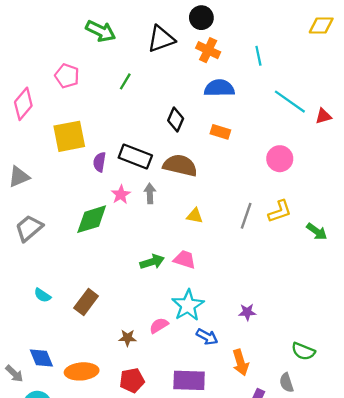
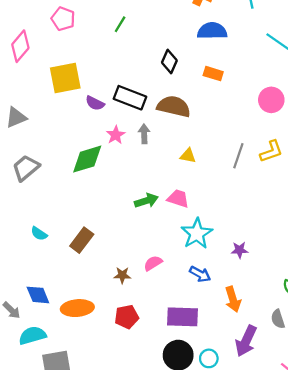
purple semicircle: (99, 162) -> (95, 103), turned -72
cyan star: (188, 305) -> (197, 234), moved

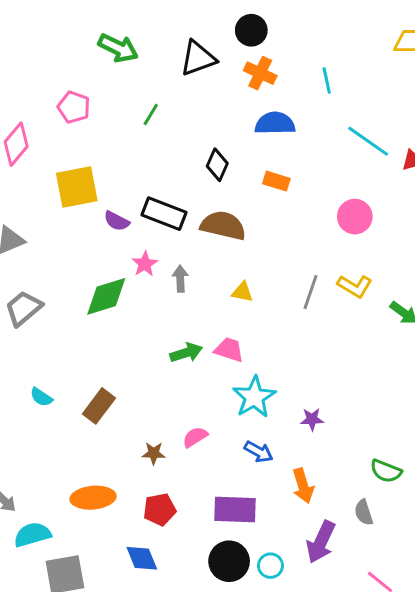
gray arrow: (144, 134) -> (180, 279), moved
yellow L-shape: (271, 151) -> (355, 286), turned 50
blue diamond: (38, 295) -> (142, 558), moved

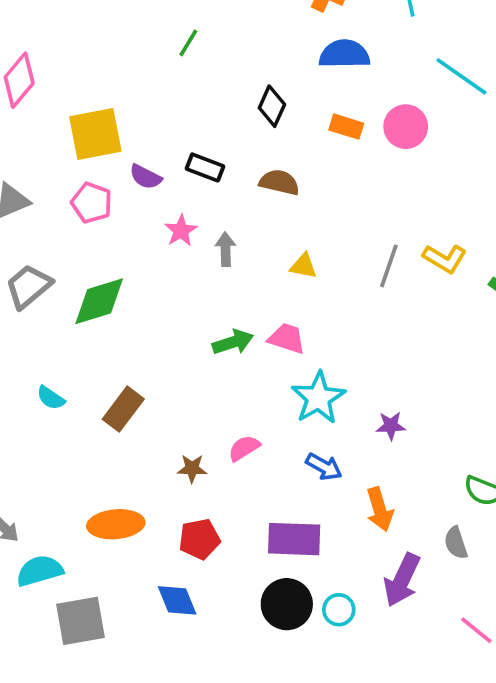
pink pentagon: (74, 107) -> (92, 203), moved
black rectangle: (164, 214) -> (205, 167), size x0.7
pink circle: (355, 217) -> (406, 127), moved
brown semicircle: (223, 225) -> (279, 182), size x0.7
green diamond: (106, 296) -> (99, 301), moved

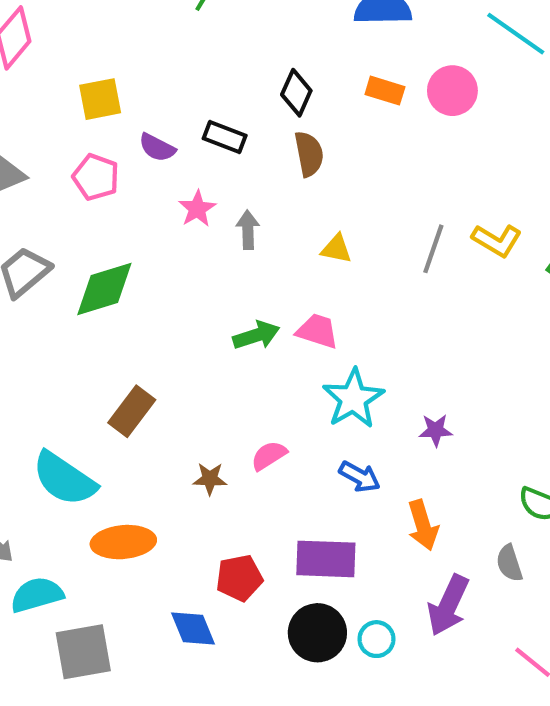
black diamond: (272, 106) -> (296, 93), moved
yellow square: (95, 134) -> (100, 99), size x0.7
brown semicircle: (279, 182) -> (309, 154), turned 66
cyan semicircle: (51, 398) -> (64, 479), moved, size x2.0
red pentagon: (199, 539) -> (239, 578), moved

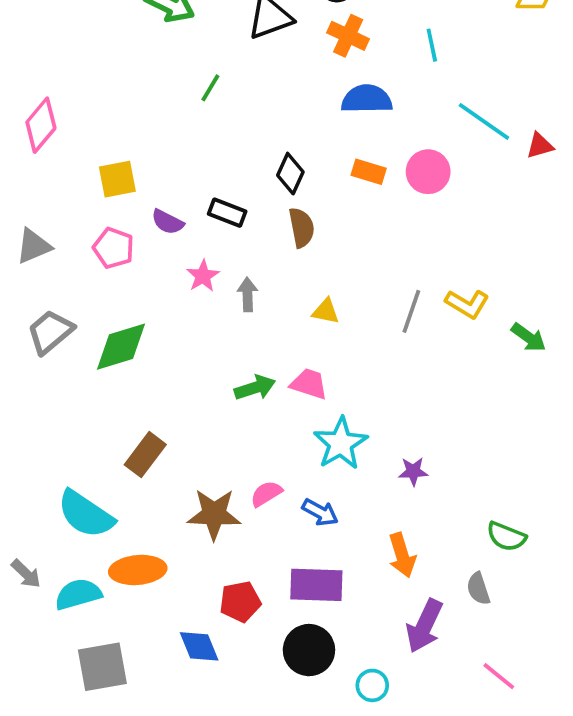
blue arrow: (360, 477) -> (320, 512), moved
brown star: (210, 479) -> (214, 514), size x1.8
cyan semicircle: (37, 595) -> (78, 594), moved
cyan circle: (376, 639) -> (372, 685), moved

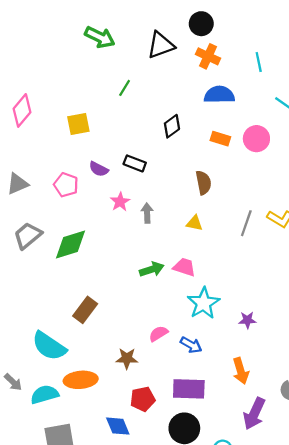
black diamond: (290, 174) -> (172, 126), moved, turned 30
yellow square: (117, 179) -> (78, 124), moved
brown semicircle: (302, 228) -> (203, 183), moved
brown star: (214, 514) -> (127, 358), moved, size x0.7

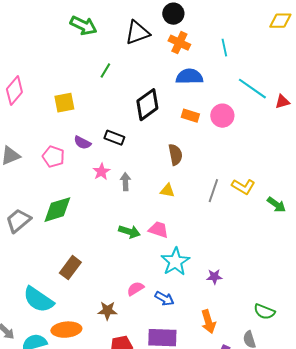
black diamond: (172, 126) -> (147, 105), size x1.5
gray trapezoid: (28, 236) -> (18, 221), moved
green arrow: (152, 269) -> (129, 232), turned 35

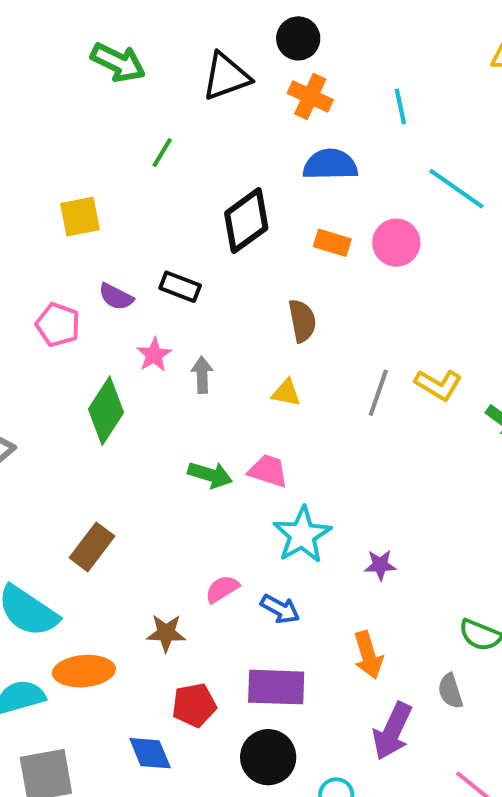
green diamond: (57, 210) -> (106, 411), moved, turned -40

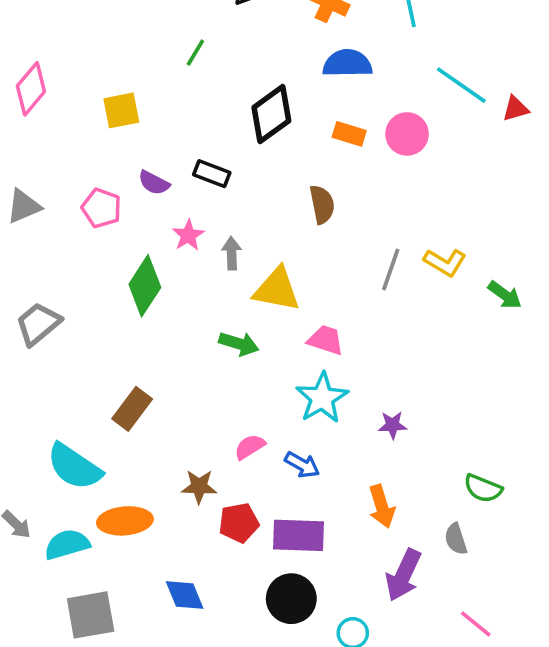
yellow triangle: (286, 393) -> (277, 289), moved, size x1.8
pink trapezoid: (268, 471) -> (326, 340), moved
red pentagon: (194, 705) -> (239, 523), moved

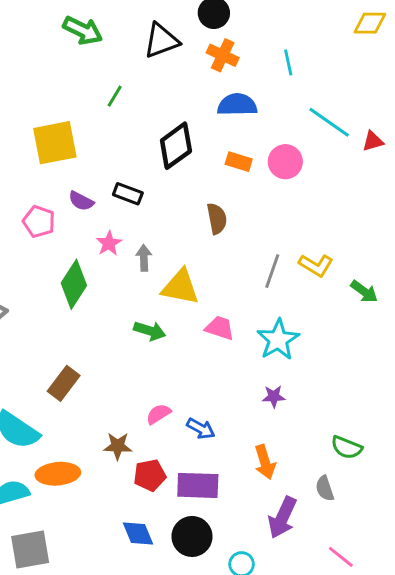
yellow square: (121, 110) -> (55, 143), size x1.5
cyan star: (322, 398) -> (278, 340), moved
blue diamond: (185, 595) -> (138, 534), moved

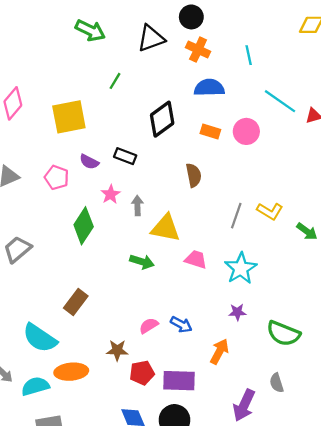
blue arrow: (201, 429) -> (181, 324), moved
green semicircle: (347, 448) -> (283, 333), moved, size x1.4
orange arrow: (265, 462) -> (219, 351), moved, turned -135

